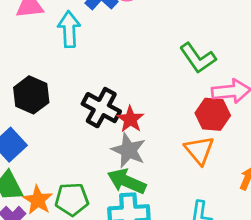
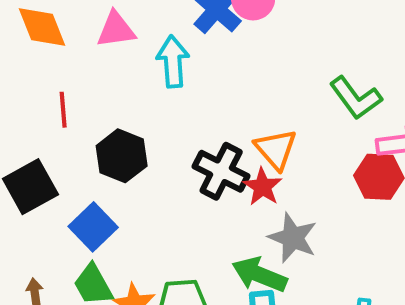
gray star: (129, 150) -> (293, 238), moved
orange triangle: (199, 150) -> (276, 149), moved

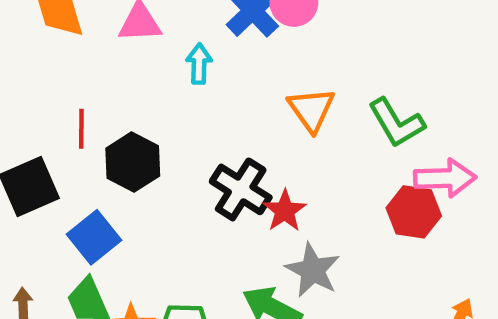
cyan arrow: (173, 62) -> (199, 64), size x0.7
red line: (63, 110) -> (81, 129), moved
orange triangle: (276, 149) -> (311, 109), moved

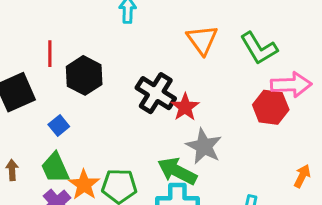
blue square: (94, 237) -> (59, 126), size x0.6

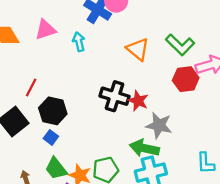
red line: (50, 54) -> (31, 87), turned 42
black hexagon: (84, 75) -> (53, 111), moved
red hexagon: (271, 107) -> (186, 79), moved

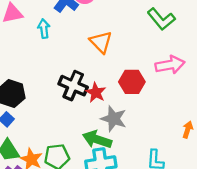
green L-shape: (180, 45) -> (161, 19), moved
red hexagon: (186, 79) -> (132, 82), moved

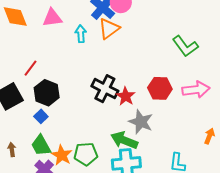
green L-shape: (161, 19) -> (185, 46), moved
orange triangle: (101, 42) -> (109, 29), moved, turned 35
pink arrow: (170, 65) -> (196, 90), moved

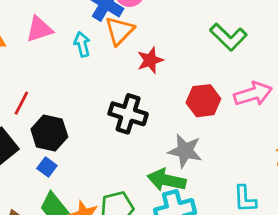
red star: (126, 96) -> (150, 60), moved, turned 30

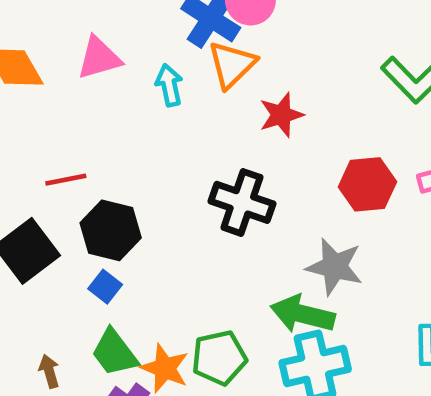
red line: (21, 103) -> (66, 180), turned 50

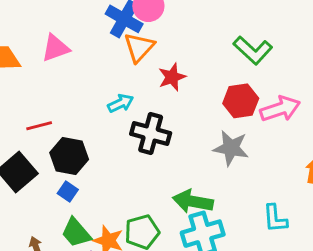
cyan arrow: (169, 85) -> (121, 103), moved, turned 80
red hexagon: (367, 184) -> (241, 101), moved
gray star: (335, 267) -> (231, 148), moved

